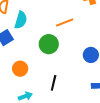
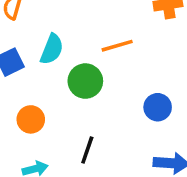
cyan semicircle: (21, 20) -> (52, 49), moved

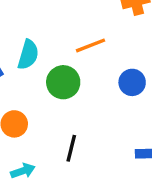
blue circle: (158, 107) -> (132, 82), moved

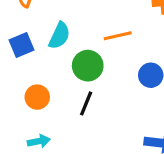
black line: (71, 148) -> (86, 103), moved

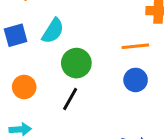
orange line: (118, 36) -> (135, 46), moved

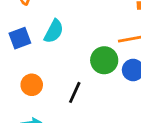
green circle: (76, 63) -> (104, 60), moved

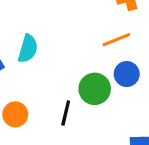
green circle: (104, 60) -> (95, 89), moved

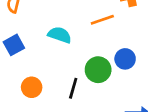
orange line: (116, 40) -> (102, 20), moved
cyan semicircle: (28, 49) -> (60, 35), moved, turned -90

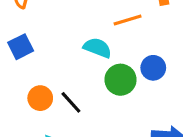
cyan semicircle: (60, 35) -> (97, 48), moved
black line: (73, 88) -> (71, 102), moved, turned -60

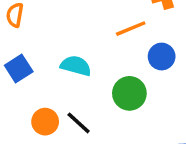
cyan semicircle: (97, 48) -> (76, 66), moved
blue circle: (153, 68) -> (162, 57), moved

